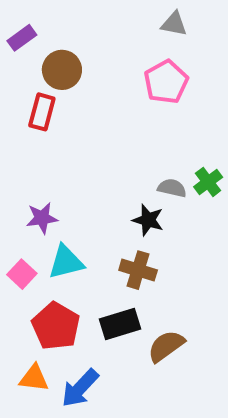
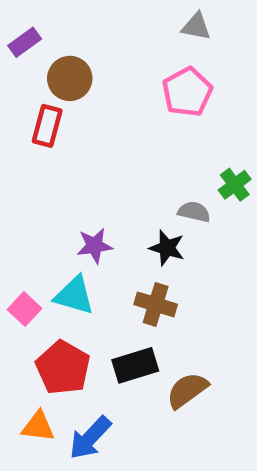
green cross: (208, 182) -> (235, 185), moved
purple star: (42, 218) -> (95, 246), moved
cyan triangle: (66, 262) -> (74, 295), turned 30

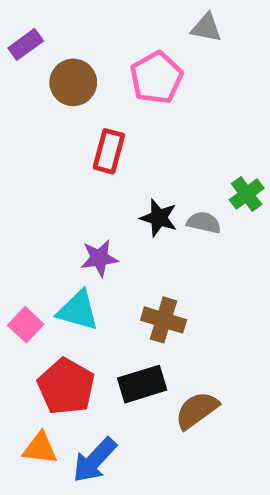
pink pentagon: (187, 92) -> (156, 78), moved
red rectangle: (47, 126) -> (109, 151), moved
black star: (167, 248) -> (159, 218), moved

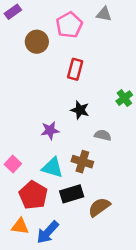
purple rectangle: (26, 44) -> (13, 12), moved
pink pentagon: (156, 78) -> (69, 25), moved
red rectangle: (109, 151) -> (75, 69), moved
gray semicircle: (204, 223) -> (103, 135), moved
cyan triangle: (78, 310) -> (52, 168), moved

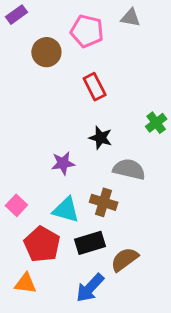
pink pentagon: (69, 25) -> (87, 31), turned -30
red rectangle: (75, 69) -> (95, 87), turned -42
gray semicircle: (103, 135) -> (129, 169), size x1.5
blue arrow: (48, 232) -> (90, 288), moved

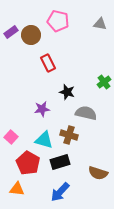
purple rectangle: (16, 15) -> (11, 32), moved
gray triangle: (131, 18) -> (100, 24), moved
red rectangle: (95, 87) -> (48, 63), moved
brown semicircle: (125, 259) -> (98, 173), moved, turned -126

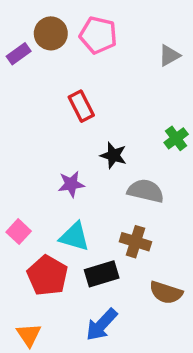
gray triangle: (100, 24) -> (169, 55), moved, turned -40
brown circle: (31, 35) -> (51, 33), moved
brown cross: (69, 135) -> (135, 242), moved
orange triangle: (17, 189) -> (29, 335), moved, turned 49

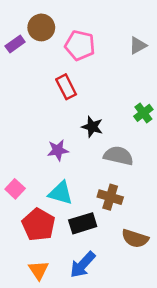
pink pentagon: (98, 35) -> (80, 45), moved
orange triangle: (29, 335) -> (39, 270), moved

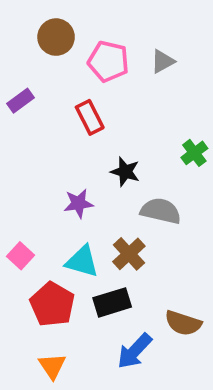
purple rectangle: (15, 44) -> (21, 101), moved
gray triangle: (138, 45) -> (163, 61), moved
brown cross: (110, 197) -> (129, 254), moved, turned 30
blue arrow: (83, 265) -> (135, 351), moved

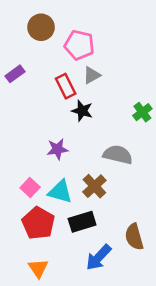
gray triangle: (163, 61) -> (92, 75), moved
black star: (125, 172) -> (82, 111), moved
pink square: (21, 256) -> (30, 188), moved
brown semicircle: (183, 323) -> (134, 237), turned 56

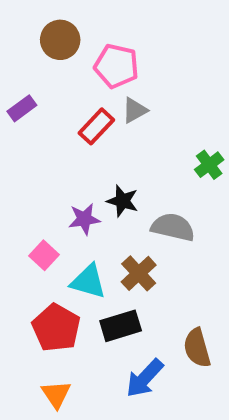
red rectangle: (66, 86) -> (96, 126), turned 70
black star: (82, 111) -> (123, 201), moved
pink square: (30, 188) -> (44, 255), moved

